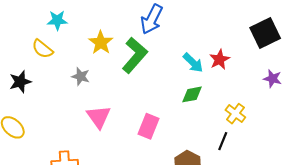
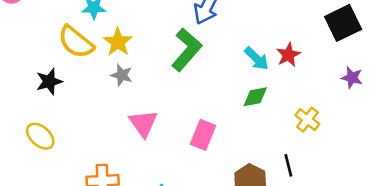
yellow star: (101, 43) -> (118, 42), moved
yellow semicircle: (42, 49) -> (76, 42), size x1.4
black line: (223, 141) -> (288, 165), moved, turned -36

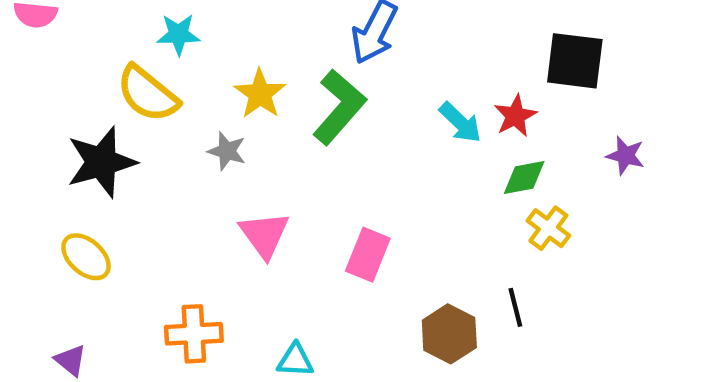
black square: (343, 23) -> (575, 61), moved, turned 33
yellow star: (118, 42) -> (260, 94), moved
black star: (49, 81) -> (101, 162), size x1.5
green diamond: (255, 97) -> (524, 178), moved

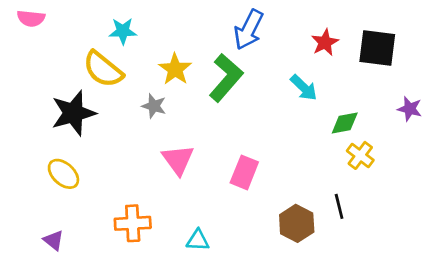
red star: (515, 116) -> (325, 42), moved

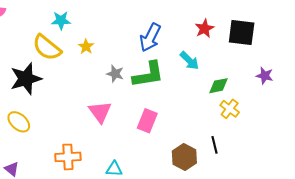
blue arrow: (249, 30) -> (150, 38), moved
yellow star: (175, 69) -> (86, 47), moved, size x0.7
green L-shape: (226, 78) -> (148, 75), moved, turned 40
gray star: (154, 106) -> (115, 74), moved

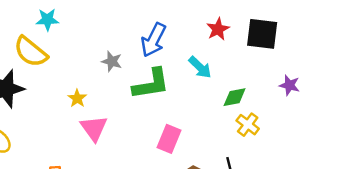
yellow star: (86, 47) -> (77, 98), moved
gray star: (115, 74) -> (112, 61), moved
pink rectangle: (147, 121) -> (169, 139), moved

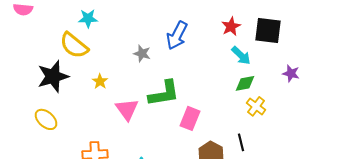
cyan arrow: (200, 67) -> (241, 55), moved
green L-shape: (151, 84) -> (164, 93), moved
yellow star: (77, 98) -> (100, 81), moved

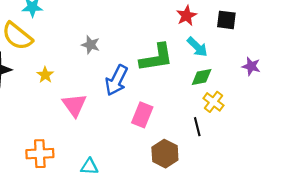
black square: (268, 30) -> (226, 20), size x0.7
blue arrow: (177, 35) -> (116, 80), moved
green L-shape: (164, 93) -> (156, 58), moved
black line: (241, 142) -> (197, 127), moved

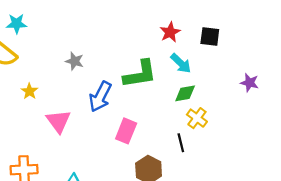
purple star: (251, 66) -> (250, 83), moved

